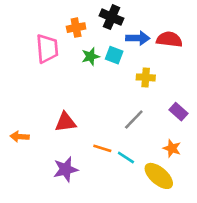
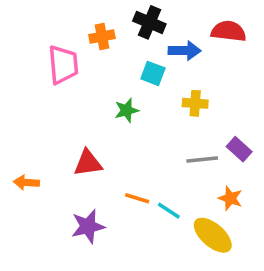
red semicircle: (169, 39) -> (229, 31), moved
green star: (91, 56) -> (127, 110), moved
gray line: (134, 119) -> (202, 160), moved, turned 40

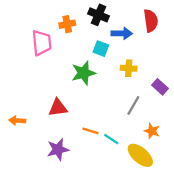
red semicircle: (229, 31) -> (151, 21), turned 75
green star: (127, 110) -> (83, 73), size x1.5
purple rectangle: (239, 149) -> (160, 87), moved
gray line: (202, 160) -> (133, 105), turned -54

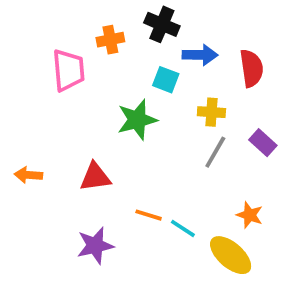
red semicircle: (151, 21) -> (252, 68), moved
gray line: (133, 105) -> (215, 152), moved
orange arrow: (17, 120) -> (28, 175), moved

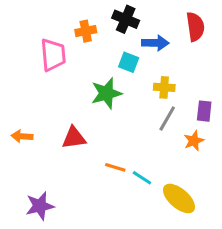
red semicircle: (252, 68) -> (195, 27), moved
purple rectangle: (263, 143) -> (204, 111), turned 54
orange star: (250, 215) -> (194, 141), moved, turned 30
purple star: (95, 246) -> (40, 206), moved

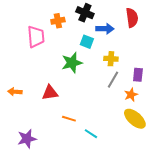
orange line: (115, 167) -> (69, 119), moved
cyan line: (142, 178) -> (91, 134), moved
yellow ellipse: (179, 198) -> (135, 119), moved

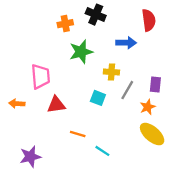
blue arrow: (105, 29) -> (126, 43), moved
pink trapezoid: (36, 37) -> (40, 77), moved
cyan square: (87, 42) -> (98, 98), moved
yellow cross: (111, 59) -> (111, 72), moved
green star: (72, 63) -> (81, 52), moved

